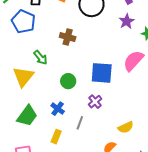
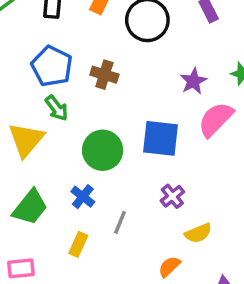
purple star: (127, 21) -> (193, 81), moved
blue pentagon: (23, 22) -> (52, 66), moved
green circle: (68, 81) -> (103, 150), size x1.5
purple cross: (95, 102) -> (172, 196), moved

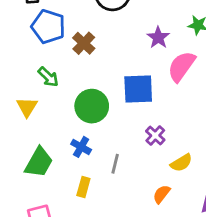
blue pentagon: (52, 66) -> (48, 27), moved
brown cross: (104, 75) -> (84, 43), turned 35
yellow triangle: (26, 140) -> (27, 107), size x0.7

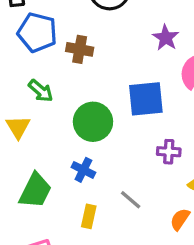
brown cross: (84, 43) -> (80, 49), turned -30
purple cross: (155, 135) -> (169, 152), turned -36
gray line: (115, 164) -> (131, 200), moved, turned -60

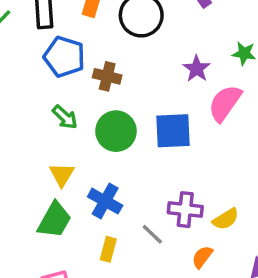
green circle: (93, 122) -> (116, 131), moved
yellow triangle: (18, 127) -> (62, 175), moved
purple cross: (169, 152) -> (185, 210), moved, size x1.4
blue cross: (83, 170) -> (105, 201), size x1.4

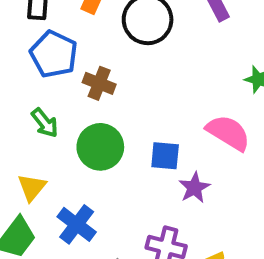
purple star: (197, 69) -> (194, 188), moved
pink semicircle: (225, 103) -> (228, 133), turned 78
blue square: (173, 131) -> (165, 156), size x0.7

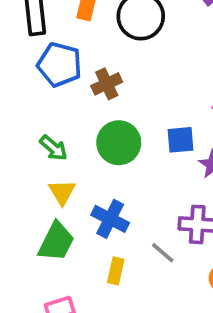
brown cross: (99, 83) -> (107, 84), turned -36
green arrow: (45, 123) -> (54, 148), moved

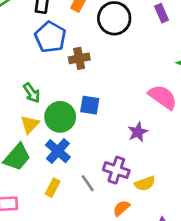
blue square: (180, 140) -> (90, 105), moved
green circle: (119, 143) -> (60, 117), moved

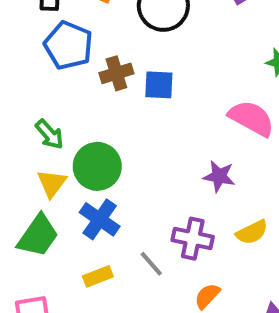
blue square: (90, 105) -> (159, 85), moved
purple star: (138, 132) -> (219, 176), turned -30
yellow semicircle: (145, 184) -> (252, 232), moved
yellow rectangle: (53, 188) -> (98, 276), turned 48

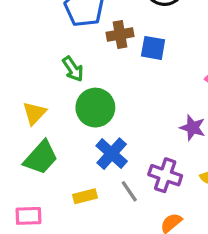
green arrow: (49, 134) -> (73, 69), moved
yellow triangle: (52, 183) -> (34, 113), moved
blue cross: (100, 219) -> (112, 154), moved

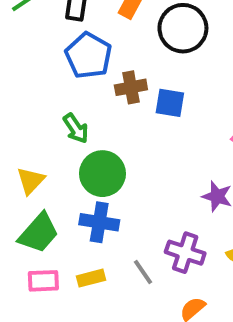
blue cross: (112, 154) -> (99, 222), moved, turned -32
pink rectangle: (28, 216) -> (43, 281), moved

